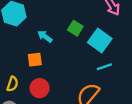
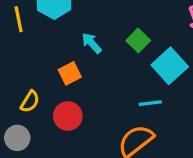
orange square: (35, 60) -> (70, 73), turned -32
cyan line: (104, 67) -> (150, 103), moved

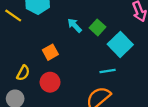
yellow line: (19, 19) -> (13, 15), turned -42
cyan arrow: (92, 43) -> (75, 25), moved

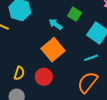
green square: (98, 27) -> (75, 14), moved
orange square: (50, 52) -> (53, 50), moved, size x1.6

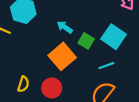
green square: (75, 14) -> (86, 41), moved

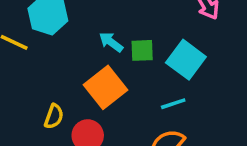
green square: (86, 41) -> (142, 50), moved, turned -35
yellow semicircle: (23, 84) -> (54, 116), moved

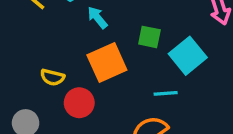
cyan arrow: (111, 42) -> (97, 18), moved
yellow semicircle: (54, 116) -> (52, 77), turned 70

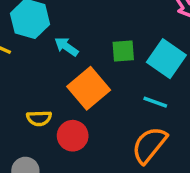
cyan line: (166, 93) -> (155, 102), turned 40

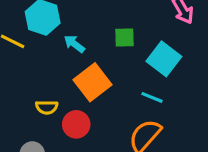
green square: (123, 51) -> (125, 38), moved

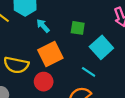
yellow semicircle: (47, 107) -> (16, 65), size x1.6
red circle: (76, 124) -> (44, 82), moved

